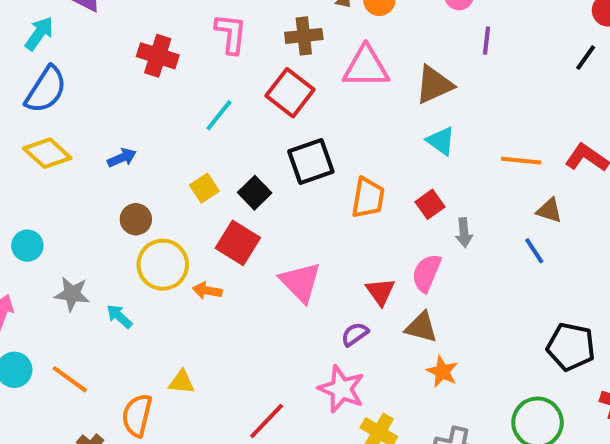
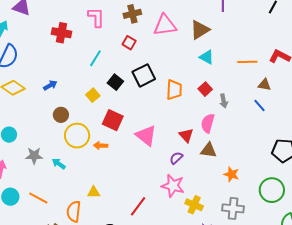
red square: (290, 93) -> (129, 43), size x0.6
black square: (255, 193) -> (115, 82), moved
orange star: (442, 372) -> (231, 174), moved

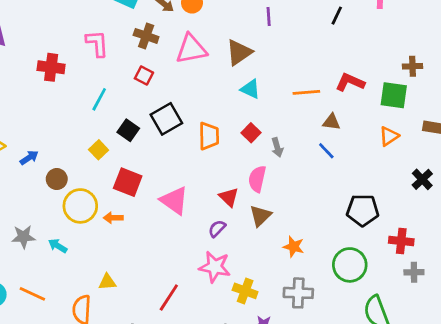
brown cross: (132, 14) -> (146, 36), turned 36
blue arrow: (50, 85) -> (29, 158), moved
brown triangle: (209, 150) -> (260, 216), turned -48

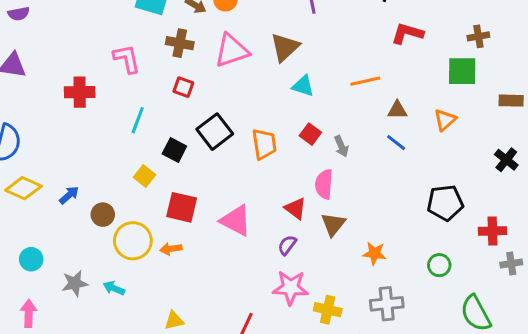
red L-shape: (350, 82) -> (407, 33), moved
orange triangle: (389, 136) -> (445, 120), moved
green circle: (350, 265) -> (439, 265), size x0.6

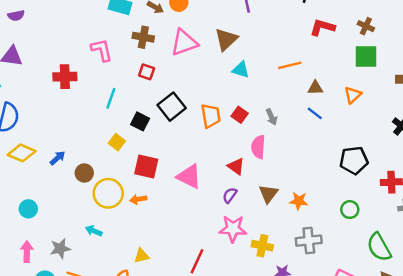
brown cross: (478, 36) -> (366, 26), moved, turned 35
red square: (310, 134) -> (240, 115), moved
brown triangle: (333, 224) -> (268, 194), moved
gray star: (75, 283) -> (60, 248), moved

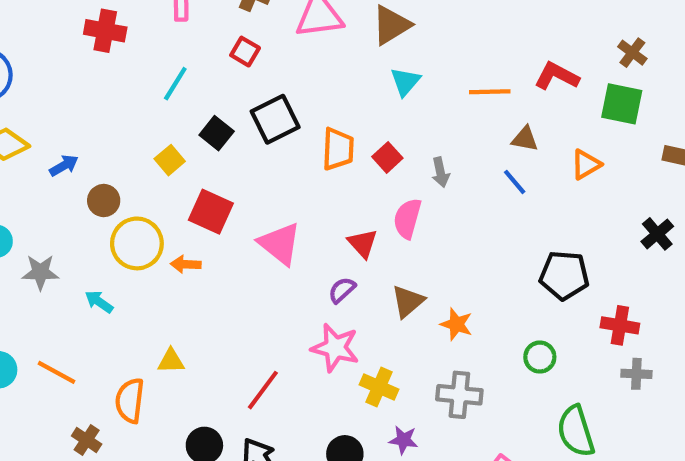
red L-shape: (322, 27) -> (557, 76), moved
cyan triangle: (241, 70) -> (405, 82), turned 42
gray star: (60, 248) -> (40, 272), moved

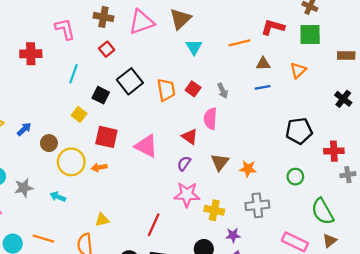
red square: (245, 52) -> (107, 49), turned 32
blue line: (515, 182) -> (263, 87), turned -48

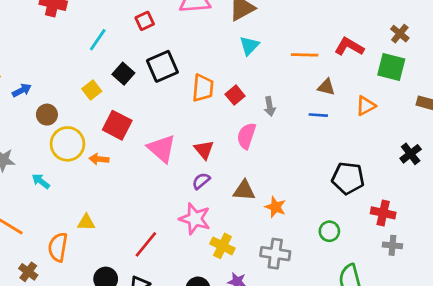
red triangle: (190, 137) -> (204, 150), moved
brown triangle: (220, 162) -> (244, 190), turned 42

